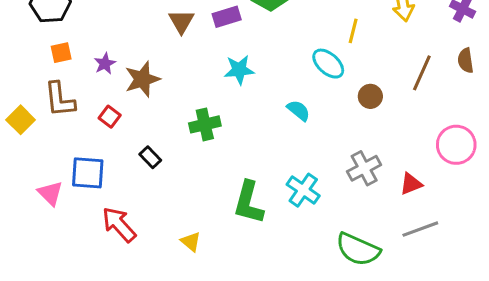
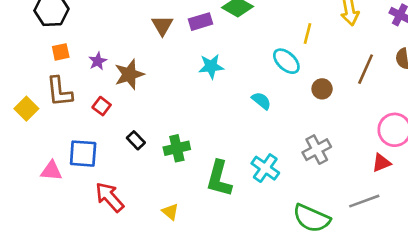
green cross: (205, 124) -> (177, 148), moved
red triangle: (411, 184) -> (381, 163), moved
pink triangle: (50, 193) -> (51, 171), turned -40

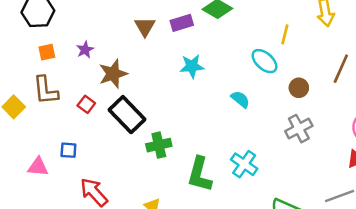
purple star: (98, 61) -> (85, 50), moved
black rectangle: (136, 140) -> (127, 115), moved, size x2.0
gray cross: (317, 150) -> (299, 129), moved
blue square: (83, 154) -> (68, 150), size x0.6

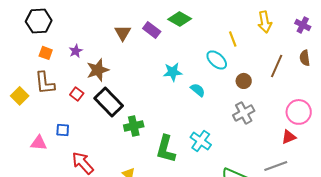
purple rectangle: (182, 23) -> (152, 30), turned 54
yellow line: (285, 34) -> (233, 39), turned -35
orange square: (47, 52) -> (46, 53), turned 32
cyan star: (192, 66) -> (173, 72), moved

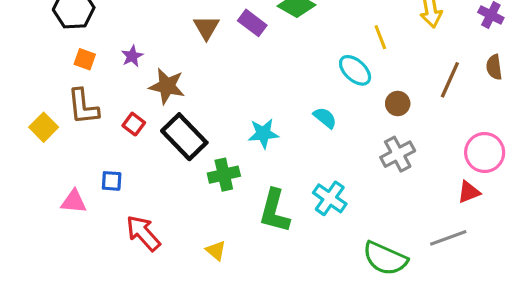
brown star: (98, 70) -> (167, 86), turned 30
cyan star: (173, 72) -> (263, 134), moved

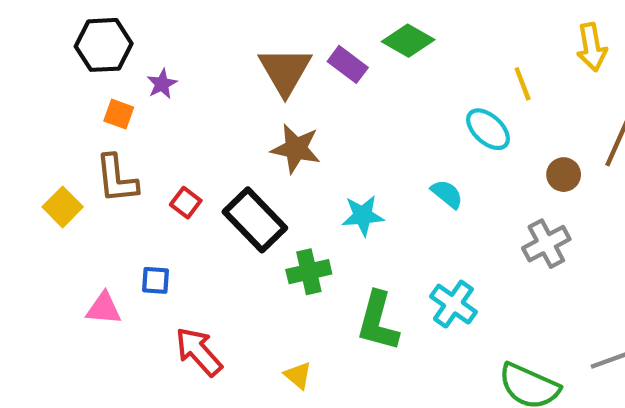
brown triangle: (206, 28) -> (285, 71), size x1.5
purple star: (132, 56) -> (162, 84), moved
brown star: (167, 86) -> (296, 149), moved
brown circle: (398, 104) -> (564, 175), moved

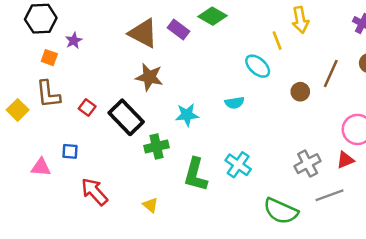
yellow arrow: (592, 47) -> (300, 20), moved
brown triangle: (285, 71) -> (143, 33), turned -32
cyan semicircle: (447, 194) -> (234, 103), turned 132
gray cross: (546, 244) -> (308, 164), moved

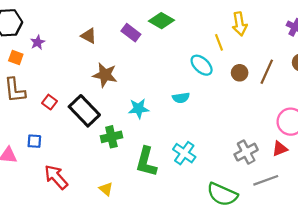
brown triangle: (143, 33) -> (89, 36), moved, size x0.6
brown circle: (300, 92) -> (240, 73), moved

